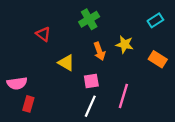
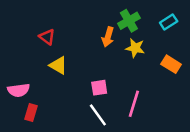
green cross: (89, 19) -> (129, 21), moved
orange arrow: (99, 51) -> (108, 37), moved, turned 36
yellow triangle: (66, 63) -> (58, 65), moved
white line: (90, 106) -> (98, 115), turned -60

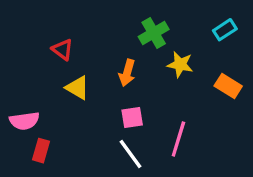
green cross: (129, 21) -> (154, 33), moved
orange arrow: (108, 37) -> (127, 73), moved

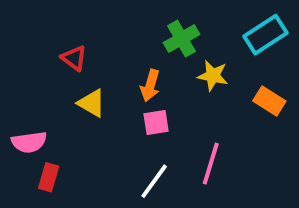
cyan rectangle: (225, 30) -> (265, 35), size x1.5
pink square: (132, 117) -> (156, 123), moved
white line: (130, 154) -> (154, 181), turned 72

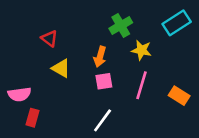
orange rectangle: (269, 101) -> (179, 96), moved
pink line: (211, 164) -> (142, 85), moved

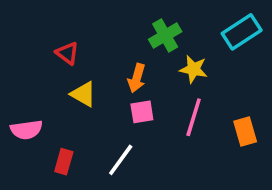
orange rectangle: (179, 96) -> (245, 131), turned 42
red rectangle: (32, 118) -> (64, 162), moved
white line: (103, 120) -> (121, 160), moved

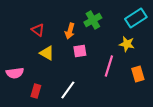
yellow star: (194, 69) -> (127, 44), moved
orange arrow: (137, 78) -> (70, 31), moved
pink square: (142, 112) -> (80, 51), moved

